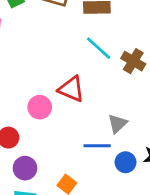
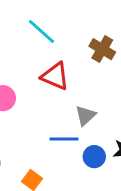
cyan line: (99, 48) -> (41, 31), moved
red triangle: (71, 89) -> (55, 76), moved

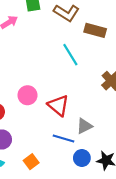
red triangle: (55, 76) -> (58, 105), moved

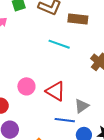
cyan line: (70, 55) -> (59, 44), turned -30

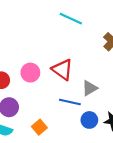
pink circle: (26, 86) -> (30, 73), moved

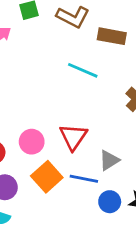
red triangle: (62, 70) -> (73, 137), turned 30
orange square: (39, 127) -> (47, 177), moved, size x1.5

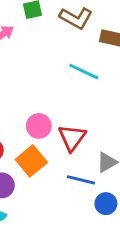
pink circle: (32, 142) -> (39, 126), moved
orange square: (47, 177) -> (31, 161), moved

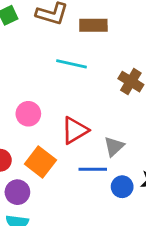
pink circle: (39, 126) -> (28, 114), moved
red triangle: (72, 138) -> (75, 130), turned 36

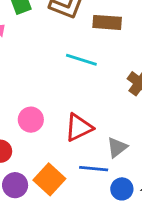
pink circle: (28, 114) -> (31, 120), moved
orange square: (40, 162) -> (49, 179), moved

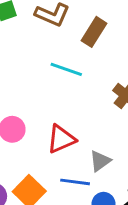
brown rectangle: (107, 22) -> (94, 32), turned -64

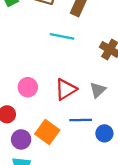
gray triangle: (100, 161) -> (98, 90), moved

